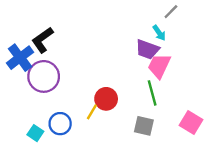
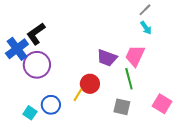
cyan arrow: (159, 33) -> (146, 28), moved
purple trapezoid: (147, 49) -> (107, 58), moved

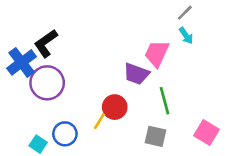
pink trapezoid: (135, 56) -> (157, 53), moved

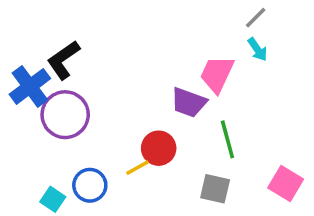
yellow line: (99, 121) -> (137, 168), turned 30

